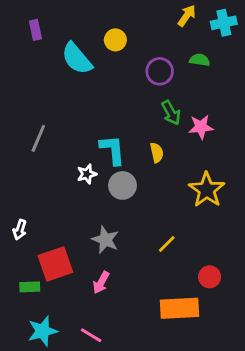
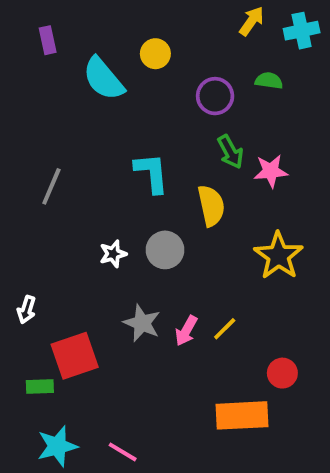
cyan L-shape: (113, 150) -> (152, 173), moved
yellow semicircle: (157, 153) -> (211, 206), size x1.5
white star: (87, 174) -> (113, 254), moved
pink arrow: (101, 283) -> (186, 331), moved

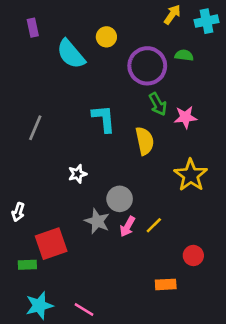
purple circle: (215, 96) -> (147, 66), size x1.5
gray circle: (165, 250) -> (120, 199), moved
orange rectangle: (242, 415) -> (166, 284), size x0.6

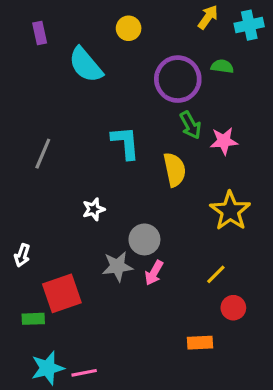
yellow circle: (106, 37) -> (129, 28), moved
gray star: (97, 221) -> (117, 266), turned -30
yellow line: (154, 225) -> (216, 274), moved
pink line: (84, 309) -> (84, 373), moved, turned -42

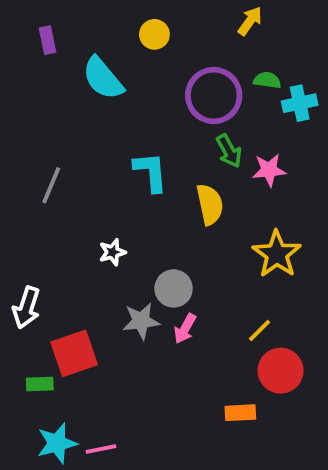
cyan cross: (249, 25) -> (300, 103), moved
white arrow: (22, 255) -> (26, 308), size x1.5
red circle: (233, 308) -> (281, 371), size x1.5

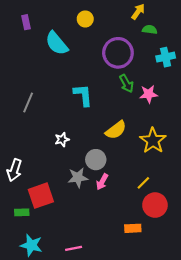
green semicircle: (267, 80) -> (150, 30), moved
yellow semicircle: (210, 204) -> (116, 130), moved, turned 65
cyan star: (57, 443) -> (31, 245), turned 30
pink line: (101, 449) -> (74, 248), moved

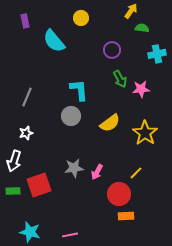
purple circle: (118, 53) -> (112, 50), size x0.6
white star: (62, 140) -> (26, 133), moved
gray circle: (96, 160) -> (71, 116), moved
red circle: (155, 205) -> (119, 194), moved
green rectangle: (22, 212) -> (13, 191), moved

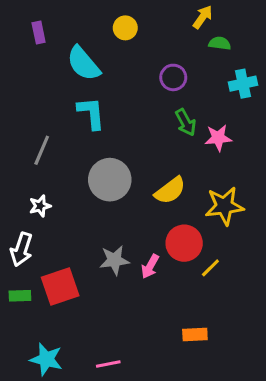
cyan L-shape: (79, 90) -> (91, 113), moved
gray circle: (71, 116) -> (110, 180), size x1.4
yellow star: (145, 133) -> (224, 206), turned 30
red circle: (119, 194) -> (184, 243), moved

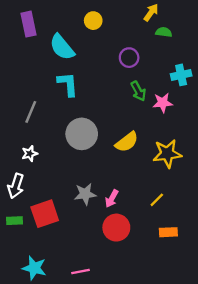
purple rectangle: (39, 33) -> (28, 24), size x1.5
cyan cross: (243, 84) -> (181, 75), moved
red circle: (184, 243) -> (116, 228), moved
orange rectangle: (195, 335) -> (168, 232), moved

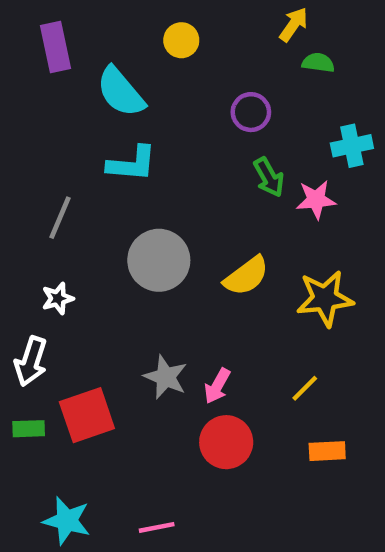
cyan L-shape: (68, 84) -> (132, 164), turned 100
gray star: (85, 194) -> (166, 377), turned 30

